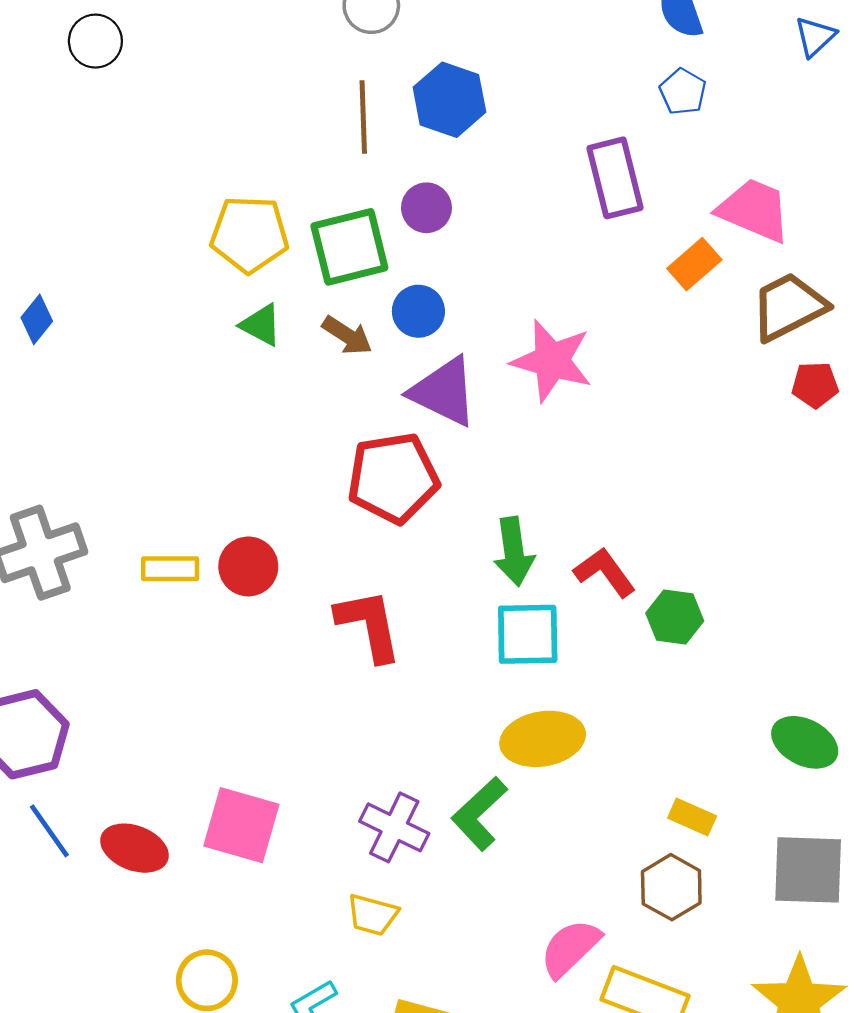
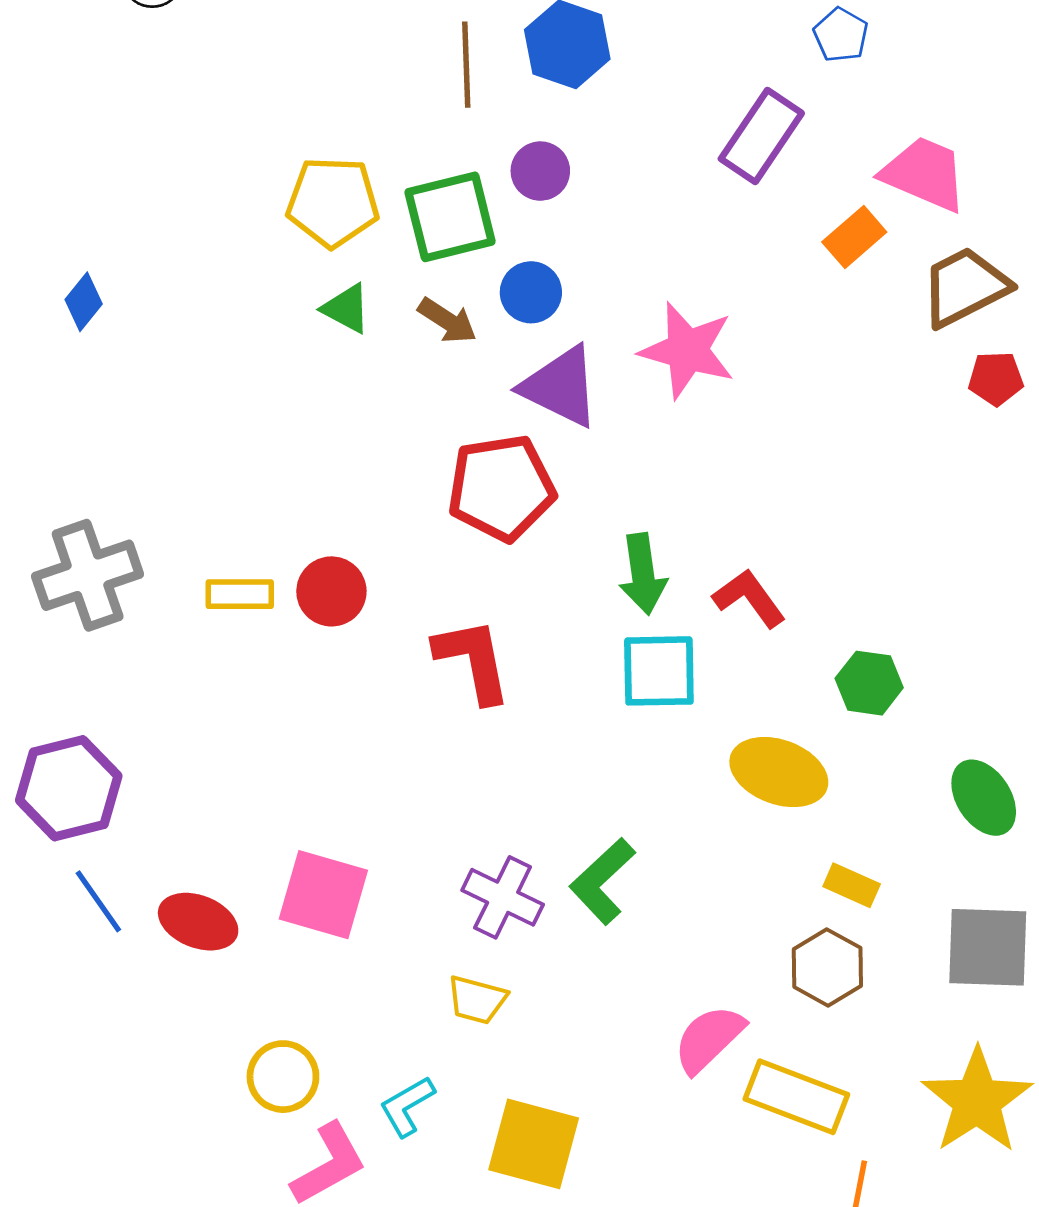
purple rectangle: (615, 178) -> (761, 136), turned 48
green hexagon: (675, 617) -> (869, 683), moved
yellow ellipse: (543, 739) -> (779, 772), moved, turned 30
green ellipse: (805, 742) -> (984, 798), turned 30

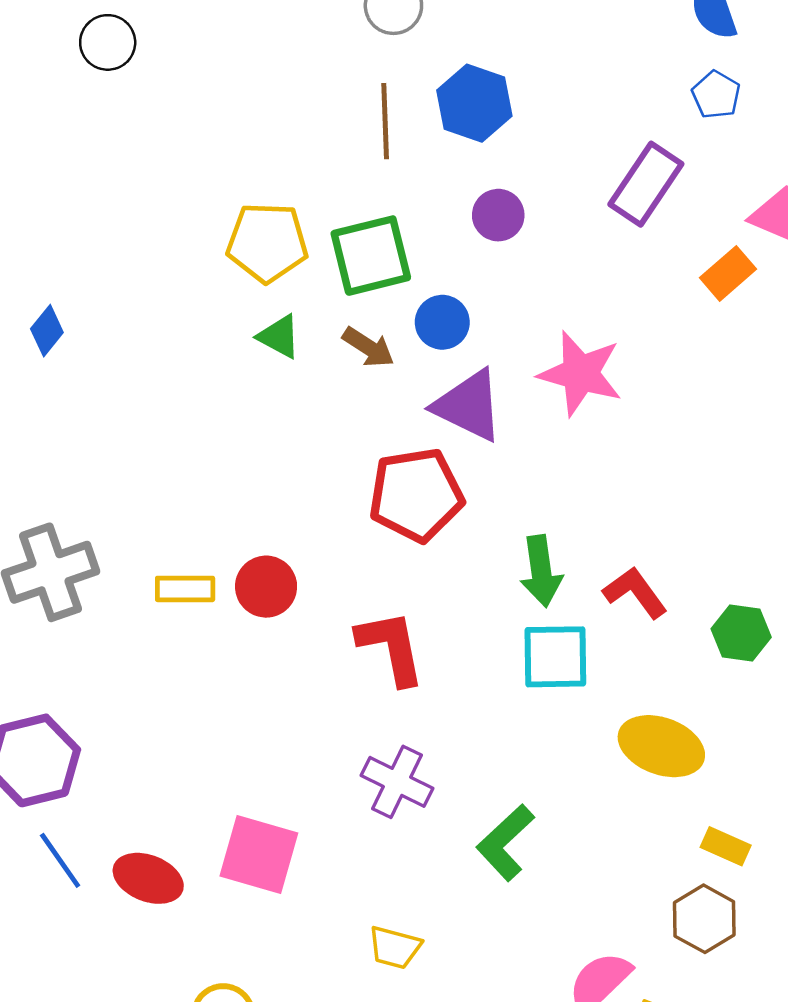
purple circle: (540, 171) -> (498, 215), moved
green hexagon: (869, 683) -> (741, 633), moved
purple cross: (503, 897) -> (397, 782), moved

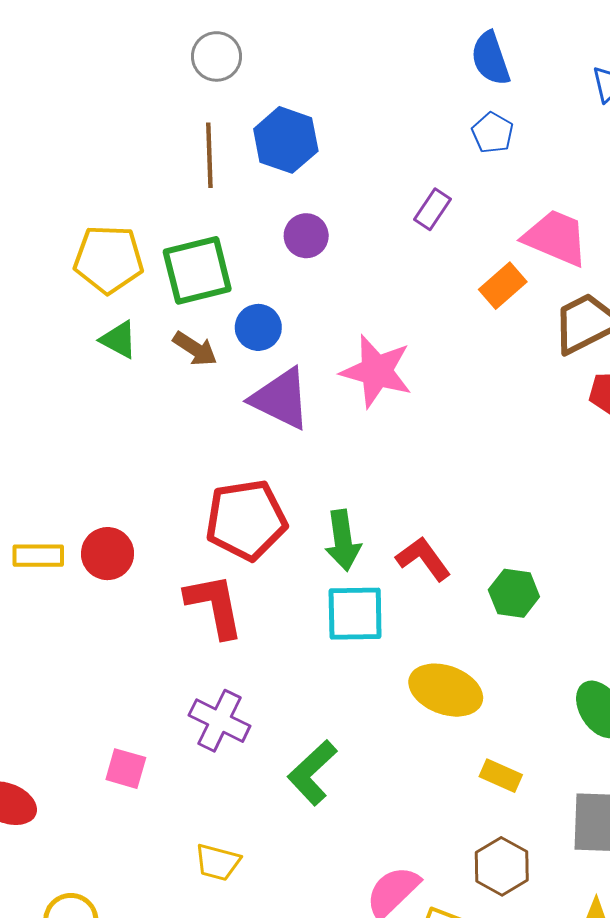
purple rectangle: (646, 184) -> (432, 209), size x0.6
red pentagon: (416, 495) -> (246, 520), moved
pink square: (259, 854) -> (126, 769), moved, size x0.6
brown hexagon: (704, 919) -> (502, 866), moved

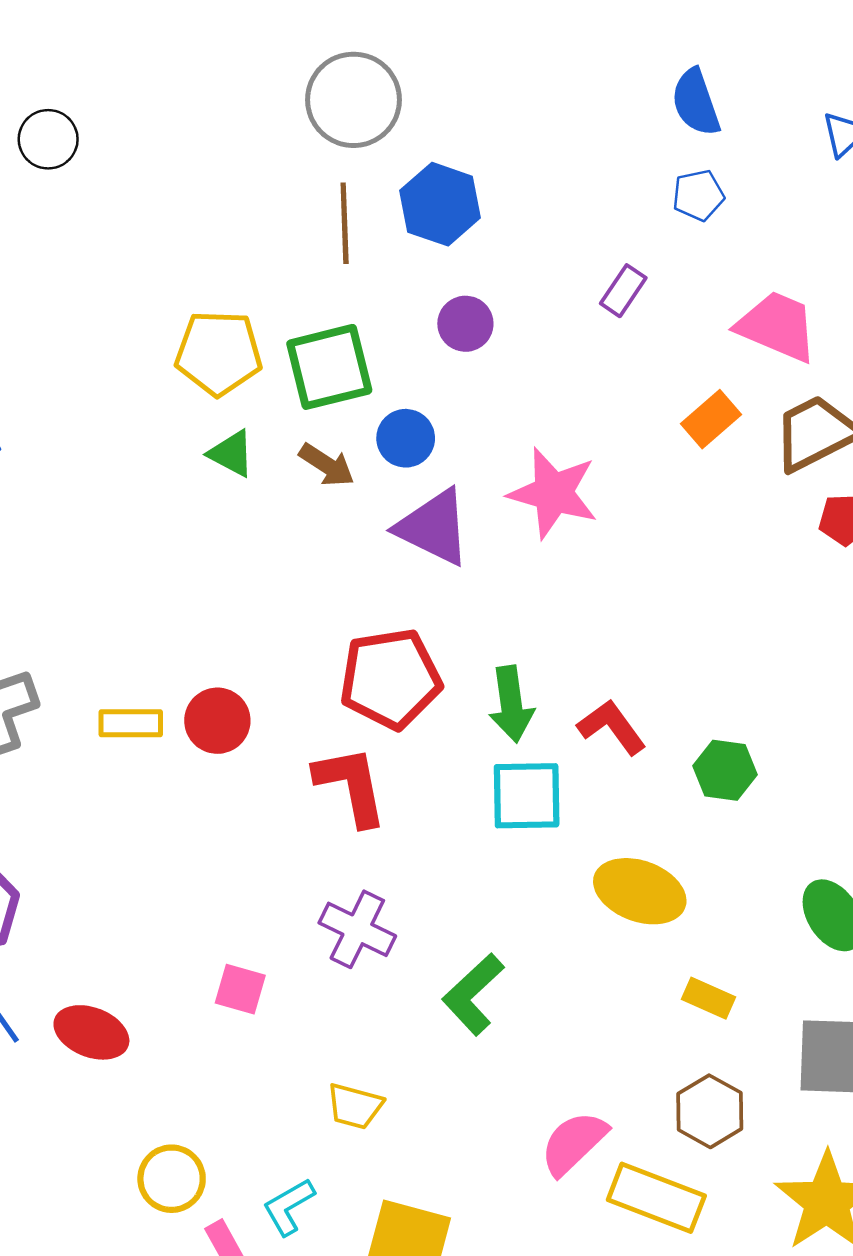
gray circle: (217, 56) -> (353, 100), size x1.5
blue pentagon: (493, 133) -> (698, 195), turned 30
orange rectangle: (503, 286) -> (711, 419), moved

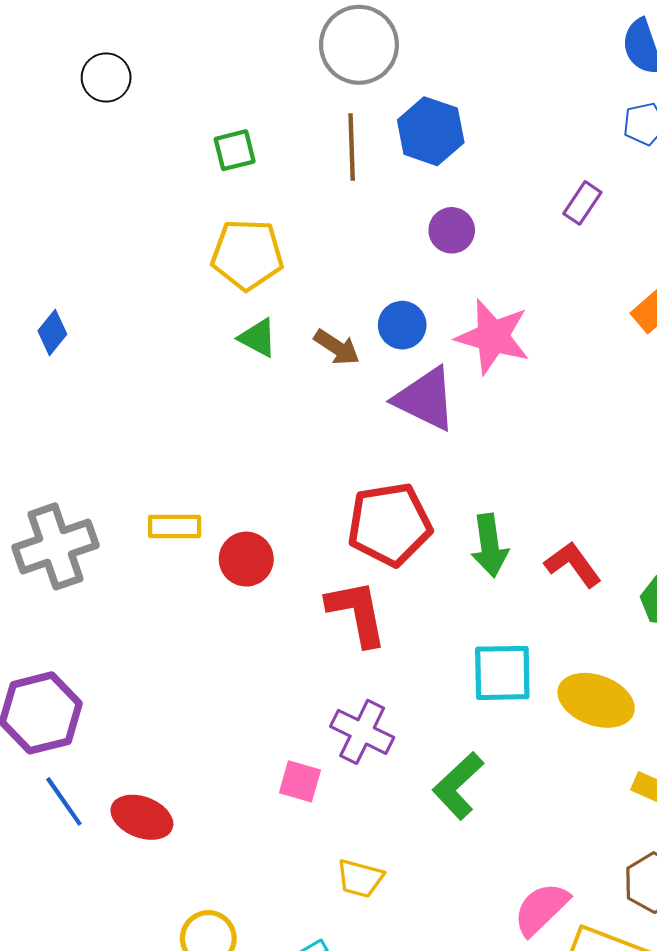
green square: (329, 367) -> (235, 150), moved, size x0.6
pink star: (553, 493) -> (493, 337), moved
yellow rectangle: (131, 723) -> (175, 526), moved
cyan square: (527, 796) -> (502, 673), moved
pink square: (240, 989) -> (300, 781), moved

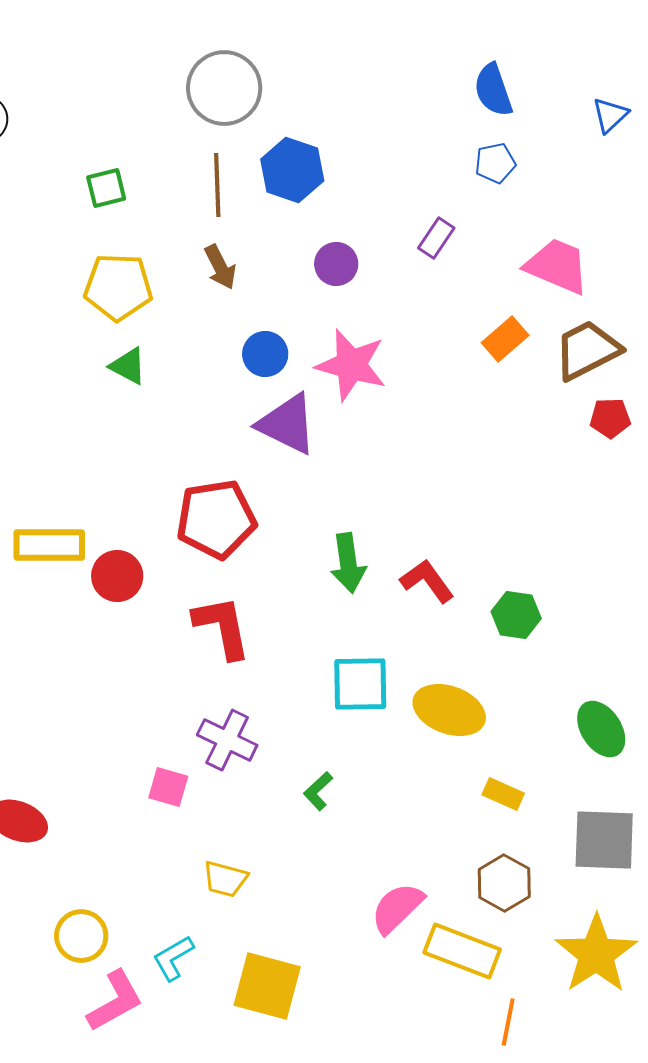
purple circle: (452, 230) -> (336, 264), moved
brown arrow: (337, 347) -> (220, 267), moved, turned 30
red pentagon: (390, 524) -> (216, 519), moved
yellow rectangle: (175, 526) -> (49, 545), size x1.4
green L-shape: (458, 786) -> (318, 791), size x0.6

